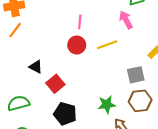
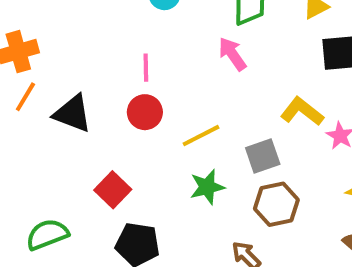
yellow line: (107, 45) -> (201, 136), moved
black triangle: (36, 67) -> (72, 114), moved, size x1.5
green star: (107, 104) -> (207, 187), moved

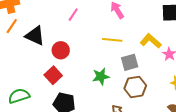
pink line: (146, 68) -> (73, 15), turned 32
red circle: (145, 112) -> (61, 50), moved
yellow line: (201, 136) -> (112, 40), moved, turned 30

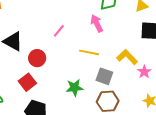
pink line: (73, 15) -> (59, 31), moved
gray square: (130, 62) -> (104, 76), turned 30

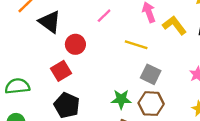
yellow L-shape: (127, 57) -> (174, 25), moved
green star: (74, 88) -> (121, 99), moved

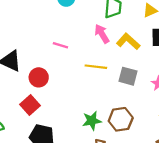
pink line: (104, 16) -> (60, 45), turned 72
gray square: (151, 74) -> (128, 76), moved

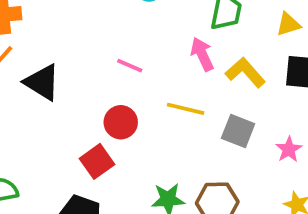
red circle: (39, 77) -> (121, 122), moved
red square: (30, 105) -> (97, 161), moved

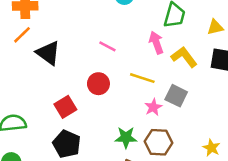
pink star: (289, 149) -> (153, 107), moved
red square: (97, 161) -> (65, 107), moved

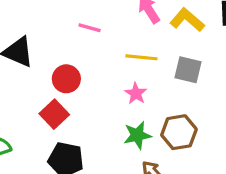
red circle: (98, 84) -> (66, 79), moved
pink star: (153, 107) -> (136, 93), moved

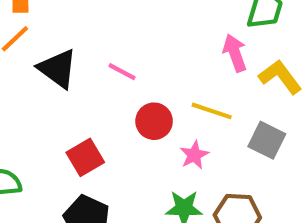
pink line: (90, 28) -> (122, 72), moved
red circle: (66, 79) -> (154, 121), moved

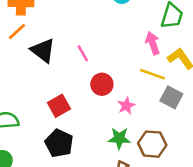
pink line: (122, 72) -> (83, 53), turned 30
yellow line: (212, 111) -> (152, 74), moved

